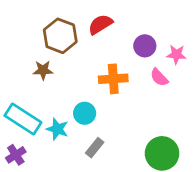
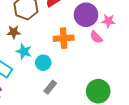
purple circle: (145, 46) -> (86, 15), size x1.5
cyan star: (57, 129) -> (24, 51), moved

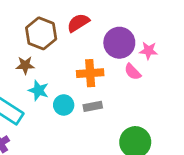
gray rectangle: (50, 87) -> (93, 106), moved, turned 40

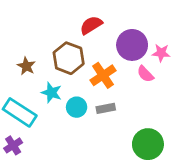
brown hexagon: (41, 33) -> (69, 58), moved
brown star: (25, 65) -> (26, 66), moved, turned 30
orange cross: (90, 73) -> (103, 75), turned -30

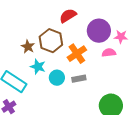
brown star: (26, 66) -> (28, 47), moved
pink semicircle: (145, 74) -> (109, 53), turned 128

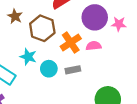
brown star: (28, 47) -> (15, 16), moved
pink semicircle: (109, 53) -> (94, 46), moved

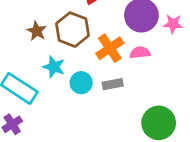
brown star: (15, 16) -> (37, 31), moved

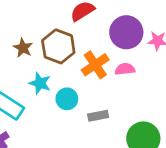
gray rectangle: (113, 84) -> (98, 116), moved

